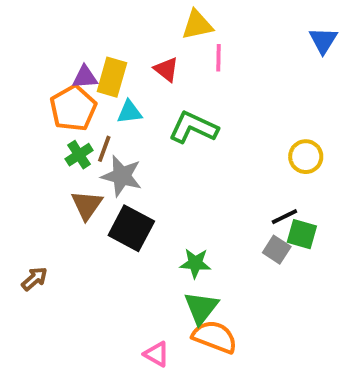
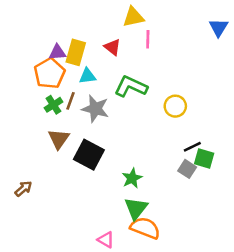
yellow circle: (306, 157) -> (175, 106), moved
gray star: (122, 176) -> (95, 109), moved
green star: (195, 263) -> (132, 178), turned -30

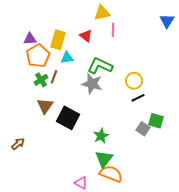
purple triangle: (57, 52) -> (30, 39), moved
gray star: (95, 109) -> (92, 84), moved
black line: (192, 147) -> (138, 98), moved

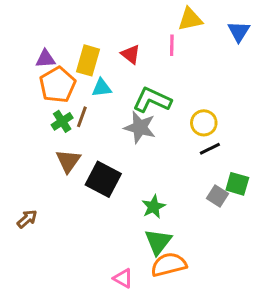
yellow triangle: (102, 13) -> (190, 19), moved
blue triangle: (167, 21) -> (239, 31), moved
orange semicircle: (111, 174) -> (169, 265), turned -35

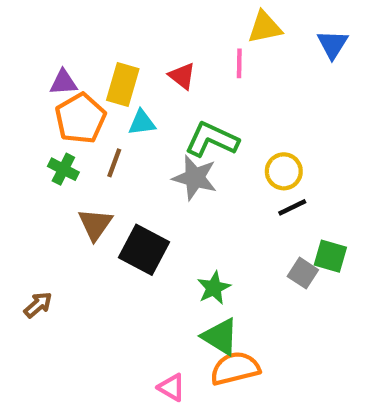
green cross: (62, 121) -> (63, 169), moved, turned -30
green triangle: (158, 242) -> (220, 337), turned -36

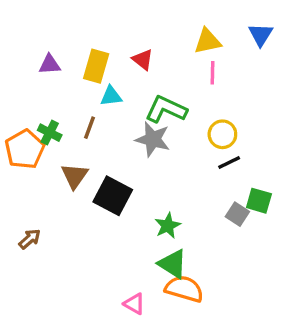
yellow triangle: (265, 27) -> (207, 41), moved
pink line: (239, 63) -> (212, 73), moved
orange pentagon: (80, 118) -> (25, 149), moved
orange semicircle: (235, 368) -> (184, 289), turned 30

